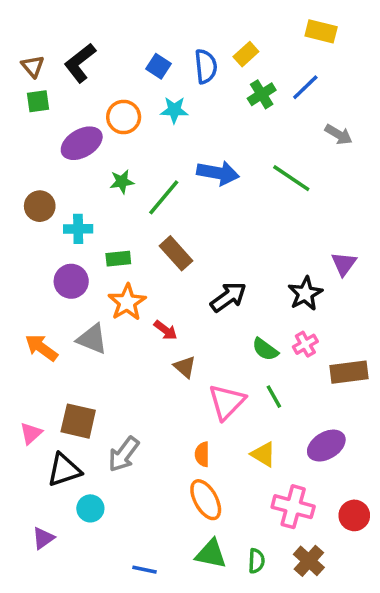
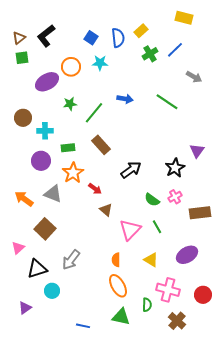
brown triangle: (33, 66) -> (19, 38), turned 32
blue arrow: (218, 173) -> (125, 99), size x0.7
brown square: (78, 421) -> (45, 229), moved, turned 30
green semicircle: (256, 561) -> (147, 305), moved

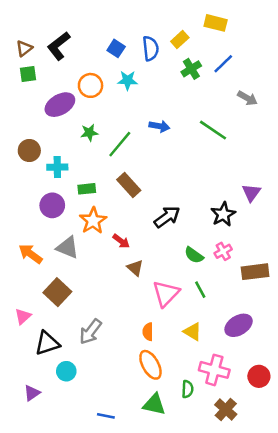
yellow rectangle: (184, 18) -> (216, 23), moved

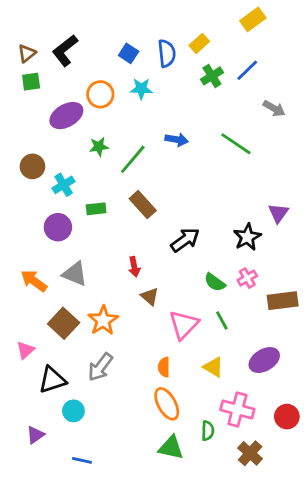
yellow rectangle: (216, 23) -> (253, 19), moved, turned -50
cyan cross: (57, 167) -> (64, 185), turned -30
orange star: (93, 221) -> (103, 320), moved
red arrow: (121, 241) -> (134, 267), turned 42
blue line: (106, 416) -> (82, 460), moved

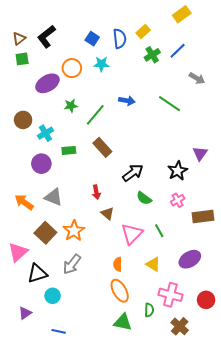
green semicircle: (215, 282) -> (144, 198), moved
pink triangle: (25, 350) -> (18, 252), size x1.5

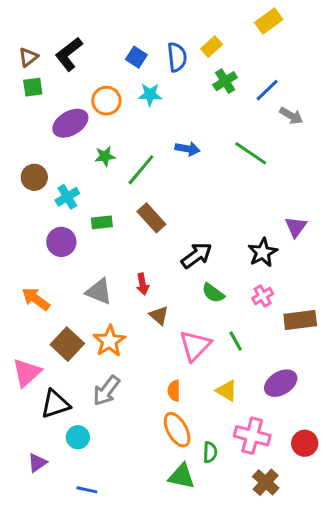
blue line: (178, 51) -> (267, 90), moved
gray triangle: (54, 197) -> (99, 291), moved
green semicircle: (149, 310) -> (210, 452), moved

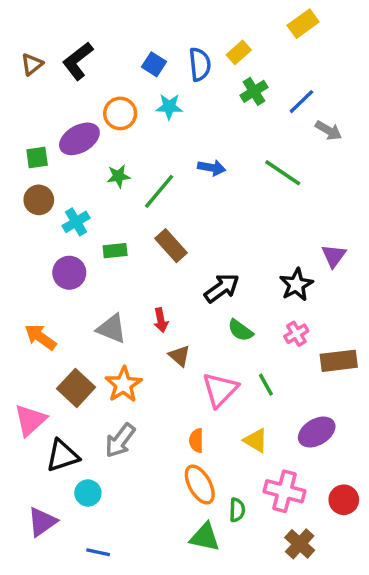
green square: (33, 87) -> (37, 158), moved
purple triangle: (37, 463) -> (42, 522), size x1.4

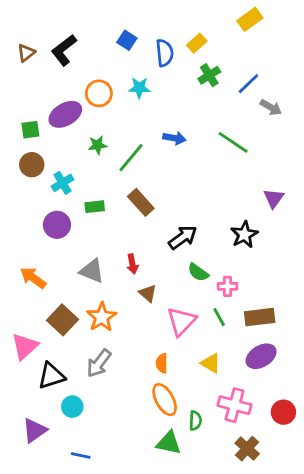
blue square: (154, 64) -> (127, 40), moved
purple triangle: (334, 256) -> (274, 198), moved
pink cross: (296, 334) -> (228, 286), moved, turned 30
brown rectangle: (339, 361) -> (260, 317), moved

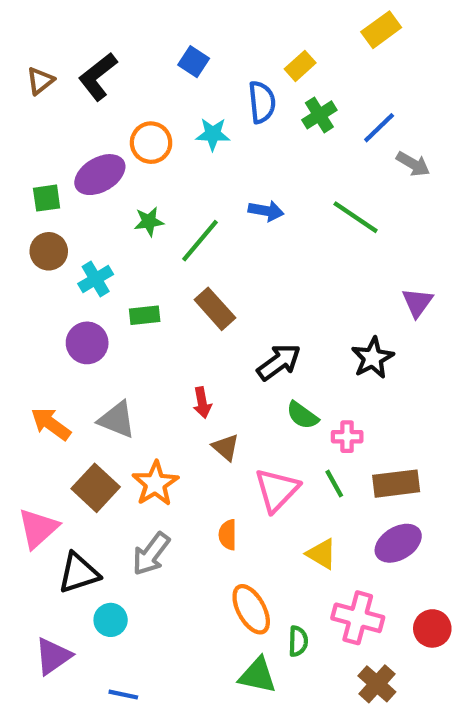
blue semicircle: (165, 53) -> (262, 102), moved
gray triangle: (92, 271) -> (117, 420), moved
orange semicircle: (162, 363) -> (228, 535), moved

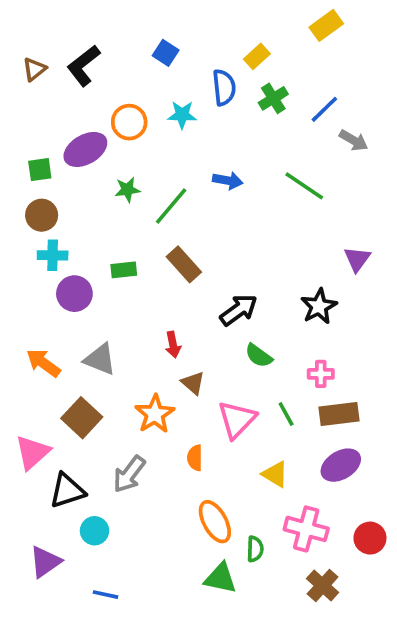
cyan cross: (96, 279) -> (53, 255), moved, turned 32
pink cross: (347, 437) -> (321, 374), moved
orange star: (155, 484) -> (155, 414), moved

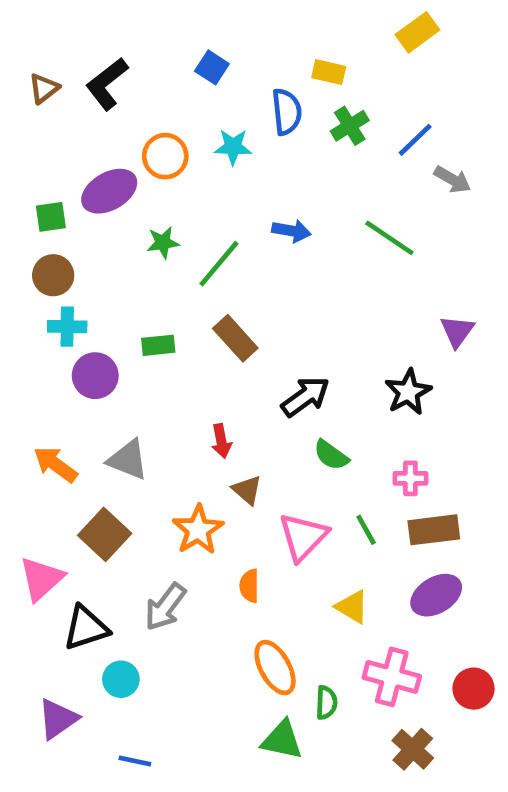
yellow rectangle: (257, 56) -> (329, 72), turned 55

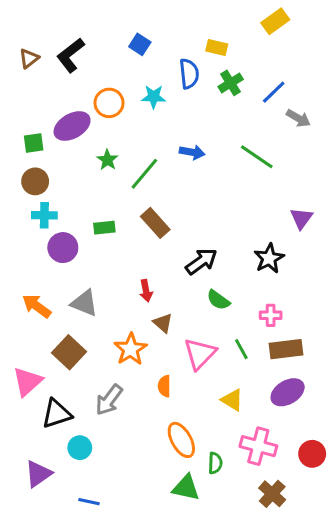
green star: (163, 243) -> (107, 160), turned -30

